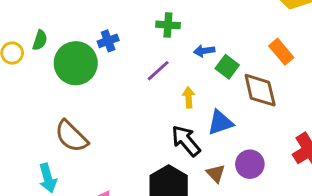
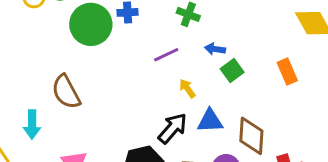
brown diamond: (260, 90) -> (251, 136), moved
yellow arrow: (189, 97) -> (187, 88), turned -48
black arrow: (186, 141) -> (173, 128), turned 64

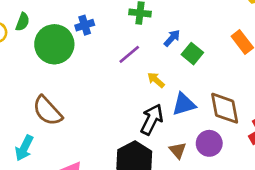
blue arrow: (215, 49) -> (172, 38), turned 138
cyan arrow: (32, 125) -> (24, 148), turned 40

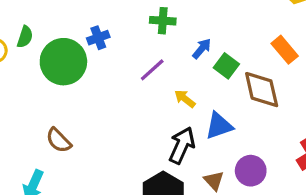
brown diamond: (225, 108) -> (262, 90), moved
brown semicircle: (47, 111) -> (59, 140), size x0.7

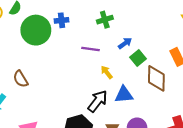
green cross: (163, 21) -> (105, 20), turned -35
purple line: (152, 70) -> (91, 49), turned 36

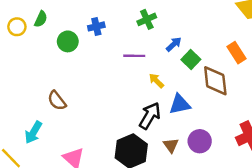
green circle: (36, 30) -> (68, 41), size x0.6

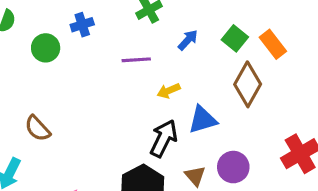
green square: (191, 60) -> (235, 38), moved
yellow arrow: (156, 81) -> (169, 91), turned -63
brown diamond: (215, 81) -> (248, 84), turned 40

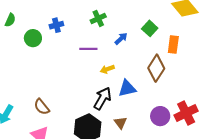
green square: (235, 38) -> (150, 28), moved
orange rectangle: (273, 44) -> (173, 44), turned 42
brown semicircle: (37, 128) -> (42, 107), moved
purple circle: (233, 167) -> (160, 116), moved

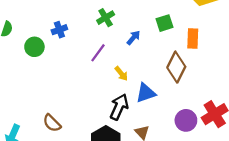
green square: (150, 28) -> (164, 23), turned 35
purple line: (88, 49) -> (98, 53), turned -48
yellow arrow: (107, 69) -> (121, 74), turned -104

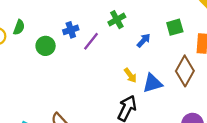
purple line: (98, 53) -> (91, 41), moved
blue triangle: (146, 93) -> (152, 83), moved

